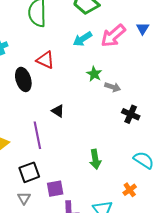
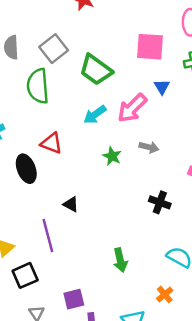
blue triangle: (143, 28) -> (162, 87), moved
gray arrow: (113, 87) -> (149, 147), moved
black square: (29, 172) -> (25, 275), moved

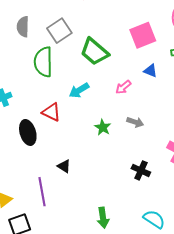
pink square: (150, 47) -> (143, 35), turned -30
blue triangle: (162, 87) -> (150, 71), turned -40
pink arrow: (132, 108) -> (123, 87), size x0.6
cyan arrow: (95, 115) -> (79, 90), moved

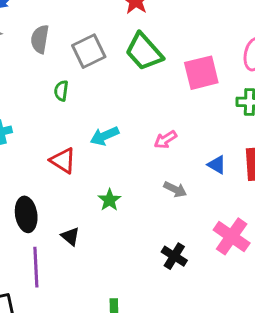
green trapezoid: (94, 52) -> (144, 52), moved
green semicircle: (43, 62) -> (61, 91), size x0.5
blue triangle: (150, 71) -> (217, 165), moved
green star: (103, 127) -> (109, 200), moved
black ellipse: (28, 132) -> (26, 214), moved

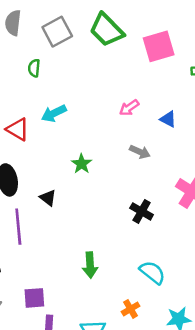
cyan arrow: (105, 136) -> (54, 113), moved
red triangle: (63, 161) -> (18, 129), moved
blue triangle: (217, 165) -> (168, 119), moved

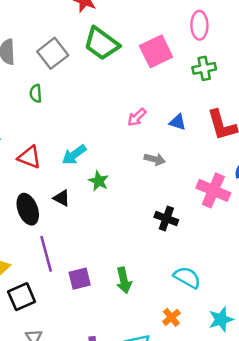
cyan arrow: (54, 113) -> (74, 155), moved
black triangle: (48, 198) -> (62, 198), moved
purple square: (34, 298) -> (80, 279), moved

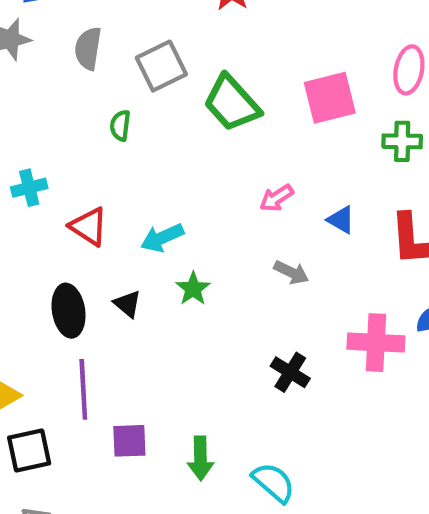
green trapezoid: (102, 44) -> (232, 103), moved
pink cross: (213, 190) -> (376, 343), turned -32
cyan semicircle: (187, 277) -> (274, 482), moved

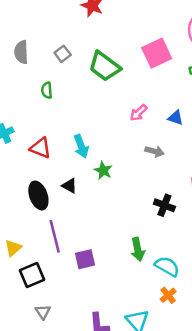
gray square: (161, 66) -> (63, 54), size x0.6
cyan arrow: (162, 238) -> (81, 146), turned -75
green arrow: (200, 458) -> (138, 249), moved

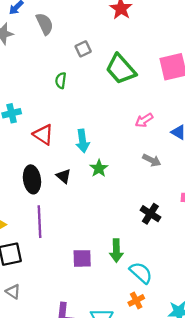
gray semicircle: (21, 52) -> (45, 24), moved, turned 145
purple square: (85, 259) -> (82, 258), moved
gray triangle: (43, 312) -> (13, 292), turned -35

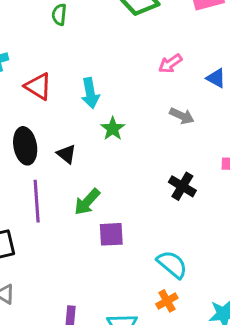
black triangle: (64, 176) -> (66, 154), moved
green arrow: (116, 251) -> (87, 202), moved, turned 45
purple square: (82, 258) -> (111, 234), moved

